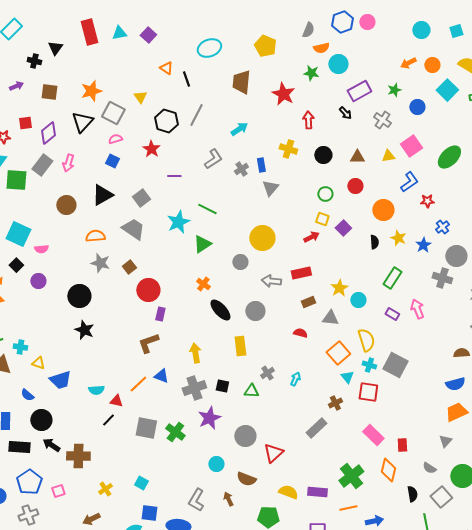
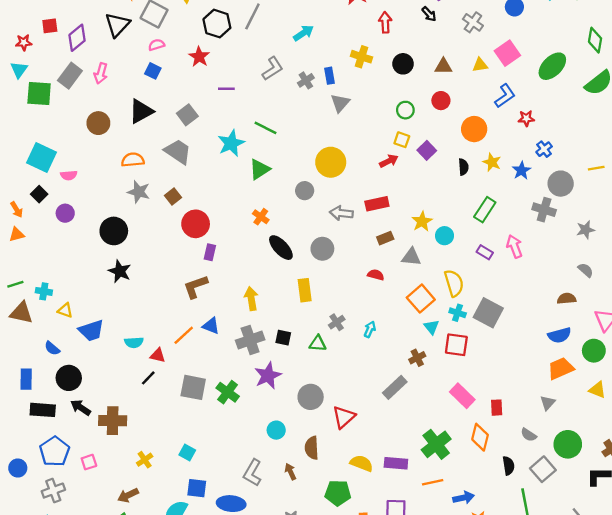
brown semicircle: (246, 479) -> (312, 448), turned 66

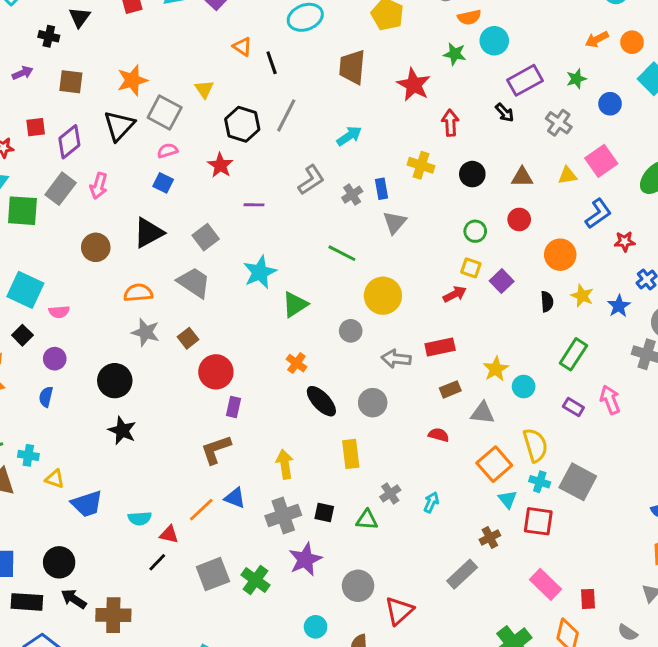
green line: (266, 128) -> (342, 253), moved
blue semicircle: (52, 348) -> (46, 397), moved, turned 63
gray square: (193, 387) -> (213, 574), turned -32

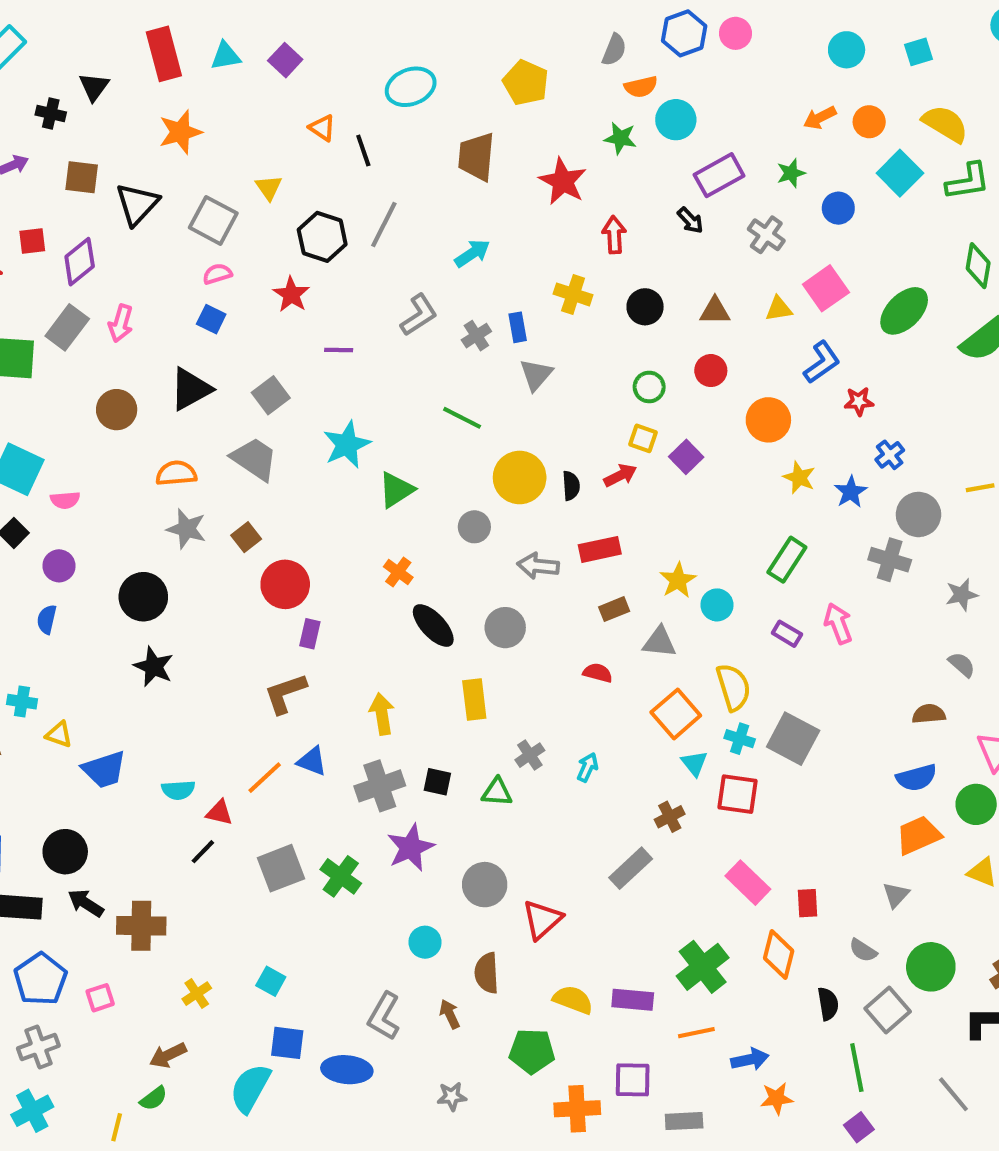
orange star: (132, 80) -> (180, 132), moved
black triangle: (119, 126) -> (137, 204), moved
black semicircle: (547, 302) -> (571, 486), moved

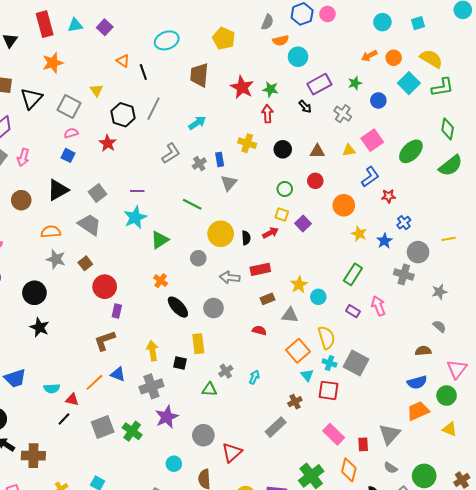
green star: (620, 138) -> (271, 89), moved
purple line: (339, 350) -> (137, 191), moved
black square: (437, 782) -> (180, 363), moved
gray triangle: (896, 895) -> (390, 434), moved, size x1.6

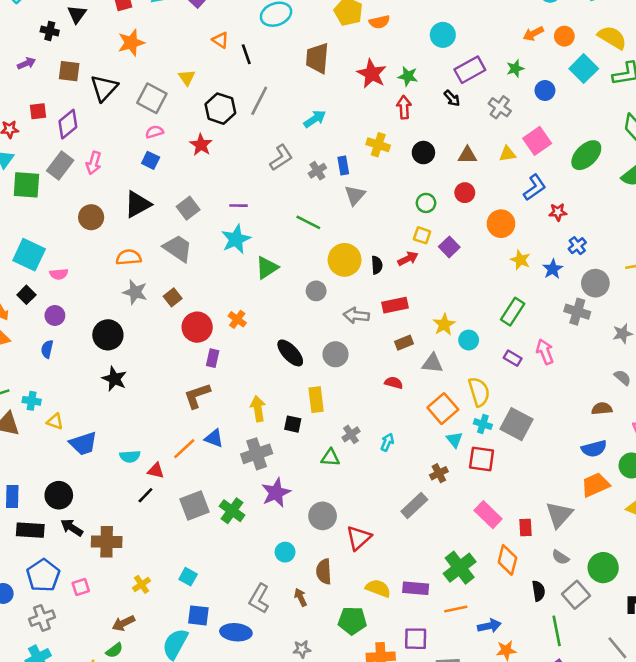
orange semicircle: (281, 40) -> (379, 22), moved
orange cross: (161, 281) -> (237, 319), moved

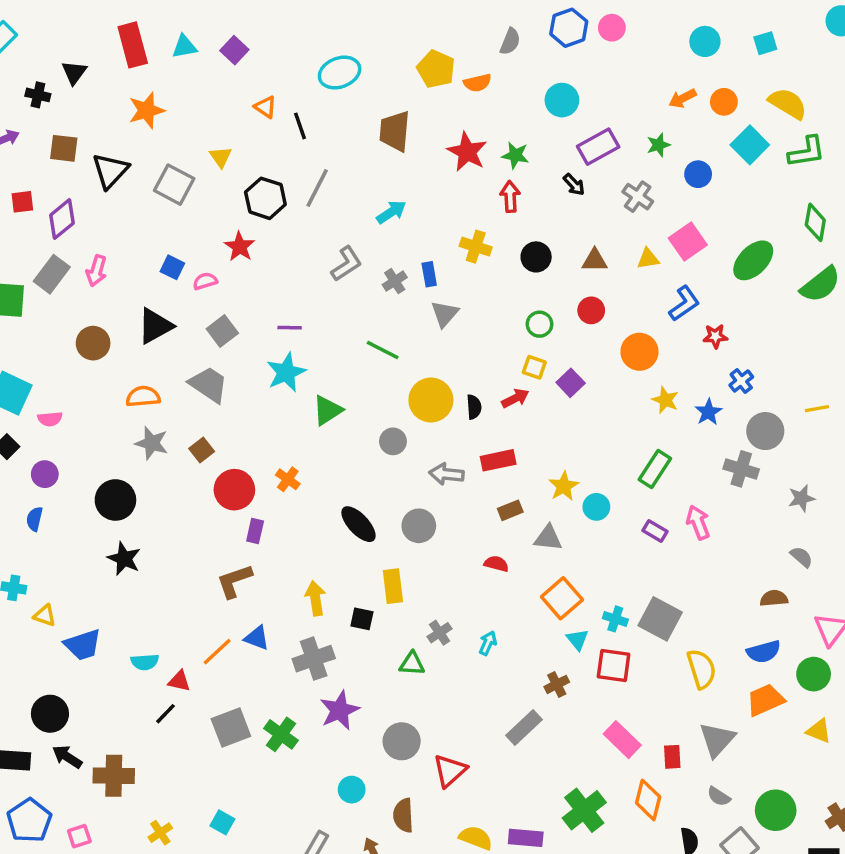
pink semicircle: (154, 132) -> (205, 281), moved
yellow semicircle: (479, 392) -> (702, 669), moved

